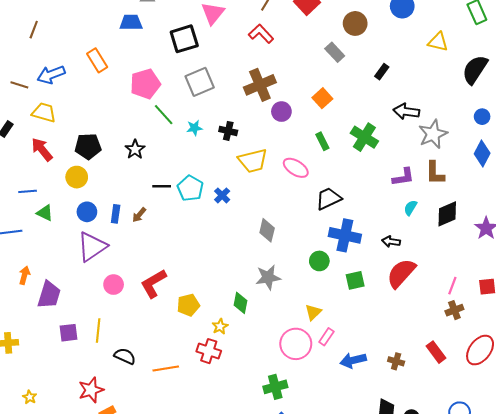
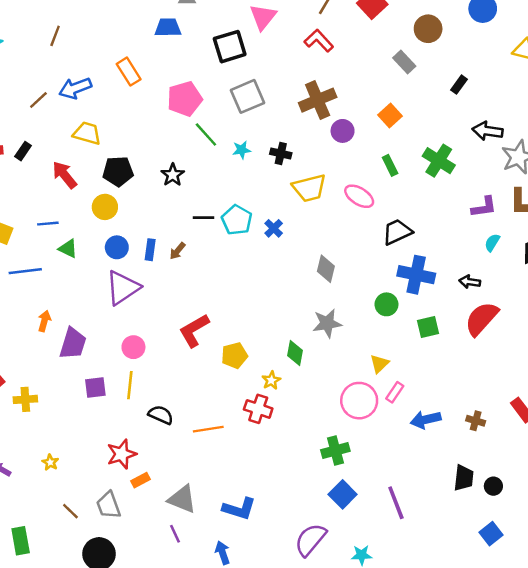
brown line: (19, 85) -> (38, 100), turned -60
yellow trapezoid: (44, 113) -> (87, 133), moved
pink circle: (114, 285) -> (133, 347), moved

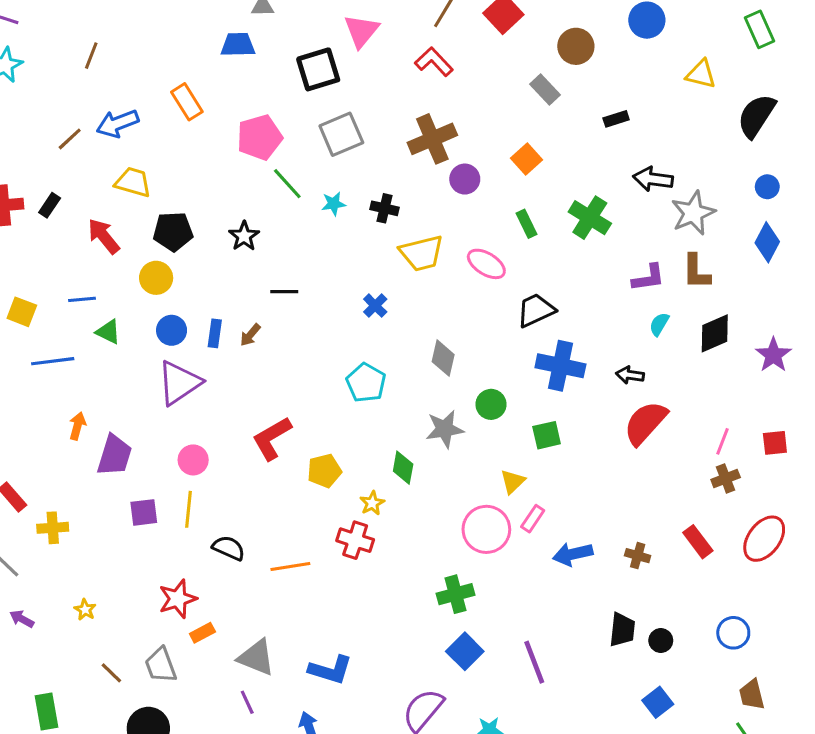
black rectangle: (459, 85) -> (616, 119), turned 36
cyan pentagon: (237, 220) -> (366, 383), moved
green circle: (386, 304) -> (491, 404), moved
green square: (428, 327) -> (547, 435), moved

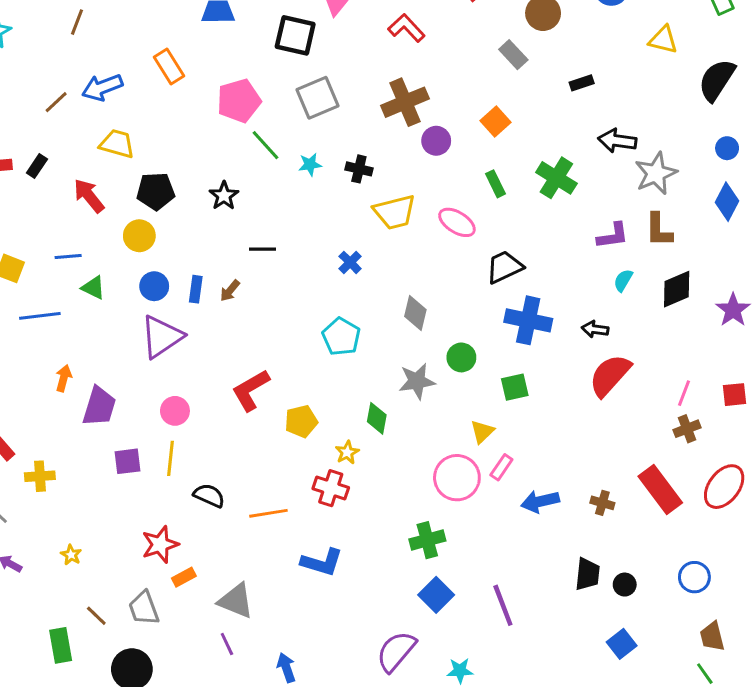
black square: (318, 69) -> (295, 35), turned 30
red rectangle: (698, 542) -> (660, 490), size x1.5
blue L-shape: (330, 670) -> (322, 562), moved
green rectangle: (46, 712) -> (61, 645), moved

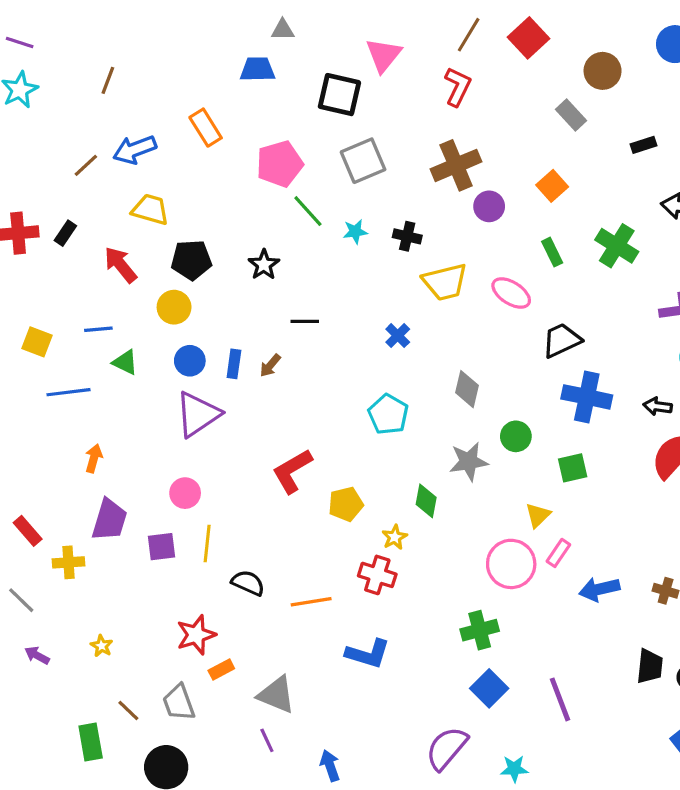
red L-shape: (406, 28) -> (458, 87), turned 69
purple trapezoid: (99, 406) -> (109, 520), moved
pink circle: (175, 411) -> (185, 493), moved

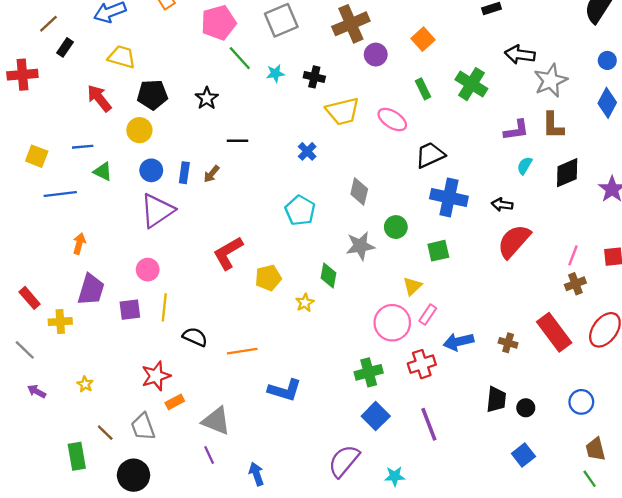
brown line: (86, 165) -> (48, 24), moved
black rectangle: (65, 233) -> (65, 47), moved
red cross: (377, 575) -> (422, 364), moved, turned -36

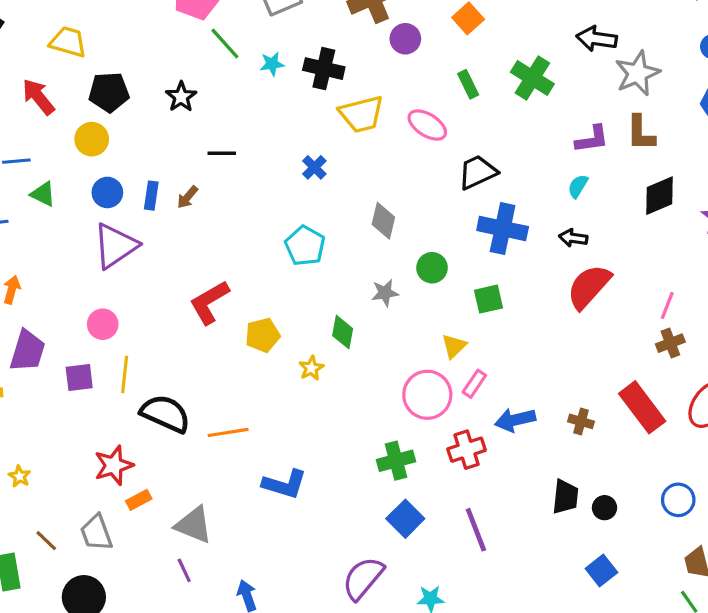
black cross: (314, 77) -> (324, 69), size x1.4
cyan semicircle: (525, 166) -> (578, 186), moved
gray star: (360, 246) -> (385, 293), size x0.7
black semicircle: (195, 337) -> (165, 414), size x1.5

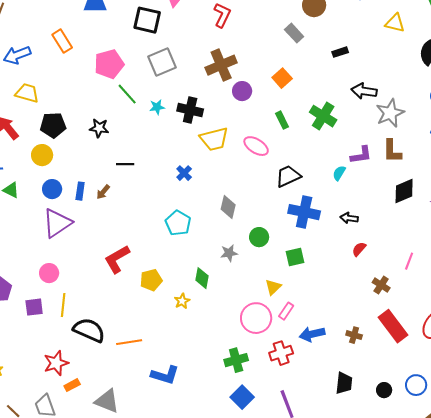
black star: (181, 97) -> (99, 128), turned -30
cyan semicircle: (578, 186) -> (339, 173), moved
red semicircle: (589, 287) -> (359, 249), size x0.5
brown cross: (670, 343) -> (381, 285), moved, turned -36
black circle: (605, 508) -> (384, 390), moved

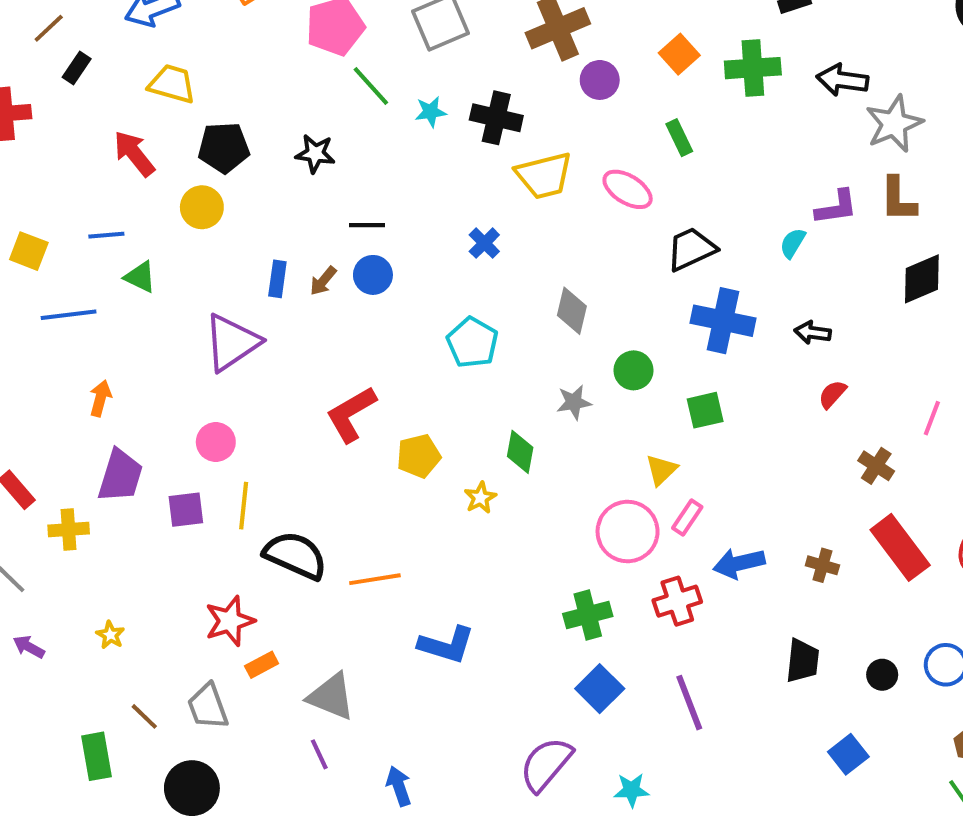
green cross: (323, 116) -> (753, 68), moved, turned -36
blue circle: (52, 189) -> (373, 275), moved

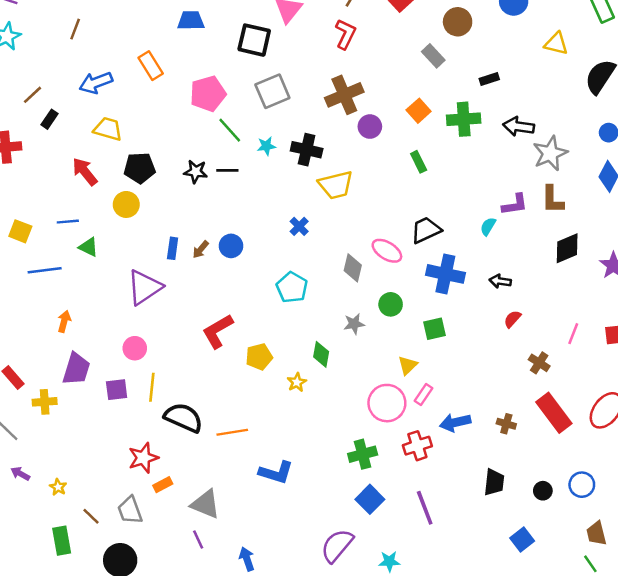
pink ellipse: (628, 189) -> (387, 251), moved
black line: (367, 225) -> (227, 170), moved
yellow star: (110, 635) -> (58, 487), moved

